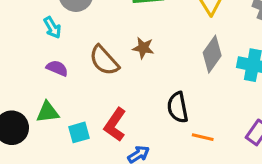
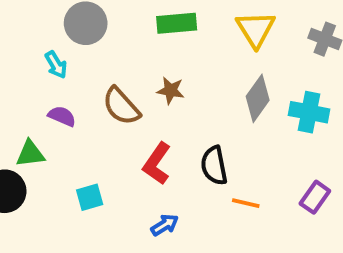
green triangle: (48, 112) -> (30, 154), moved
red L-shape: (115, 125) -> (157, 164), moved

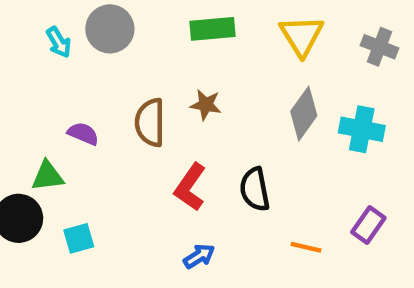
cyan arrow: (56, 65) -> (59, 42), moved
brown semicircle: (121, 106) -> (150, 122), turned 42
cyan square: (90, 197) -> (79, 238), moved
orange line: (246, 203) -> (306, 247), moved

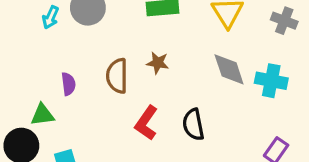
cyan arrow: (59, 42) -> (51, 17), turned 55
gray diamond: (304, 114) -> (229, 69), turned -54
purple semicircle: (83, 134) -> (68, 84), turned 60

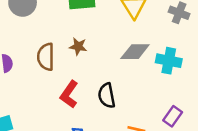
gray diamond: (229, 69) -> (135, 52), turned -72

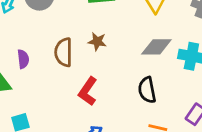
black semicircle: (107, 96) -> (147, 90), moved

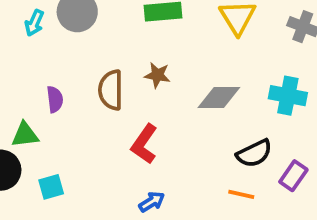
gray diamond: (156, 47) -> (219, 97), moved
black semicircle: (147, 90) -> (254, 153), moved, turned -105

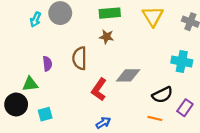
brown star: (157, 75) -> (106, 37), moved
gray diamond: (219, 97) -> (128, 75), moved

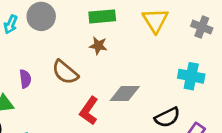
brown semicircle: (80, 58) -> (65, 72), turned -50

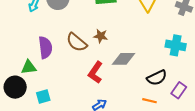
brown star: (98, 46) -> (101, 36), moved
purple semicircle: (25, 79) -> (45, 47), size x1.5

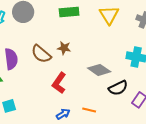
gray diamond: (124, 59) -> (99, 70), moved, turned 35
orange line: (150, 101) -> (89, 110), moved

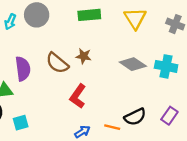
gray diamond: (99, 70) -> (133, 64), moved
black semicircle: (118, 88) -> (135, 117), moved

